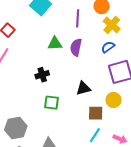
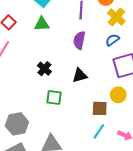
green triangle: (55, 44) -> (42, 24), moved
black cross: (42, 75) -> (44, 69), turned -32
black triangle: (83, 88) -> (80, 76), moved

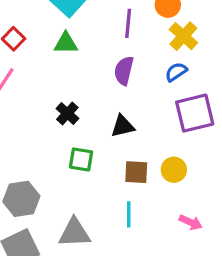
yellow circle: (118, 95) -> (174, 170), moved
brown square: (100, 108) -> (136, 172), moved
cyan line: (99, 131) -> (129, 214), moved, turned -35

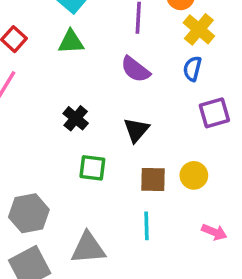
purple semicircle: (124, 71) -> (135, 69), turned -64
blue semicircle: (176, 72) -> (192, 69), turned -40
purple square: (195, 113) -> (214, 113), size x0.7
black triangle: (123, 126) -> (136, 130), turned -35

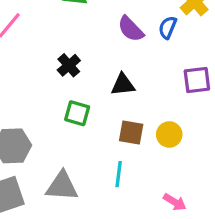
blue semicircle: (192, 69) -> (168, 27), moved
black triangle: (136, 130) -> (123, 85), turned 35
pink arrow: (214, 232) -> (175, 202), moved

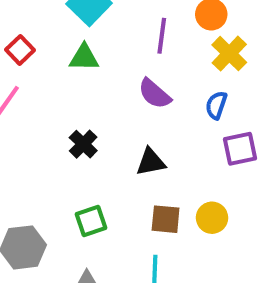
blue semicircle: (168, 27) -> (216, 105), moved
green square: (77, 113) -> (91, 221), moved, turned -30

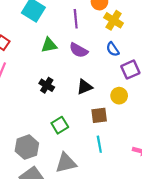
green triangle: (84, 58) -> (49, 45), moved
blue semicircle: (216, 105) -> (113, 49), turned -40
yellow circle: (212, 218) -> (119, 96), moved

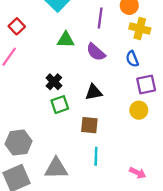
yellow cross: (114, 20) -> (140, 28), turned -30
yellow circle: (119, 96) -> (139, 110), moved
brown square: (99, 115) -> (89, 125), moved
green square: (60, 125) -> (60, 105), moved

